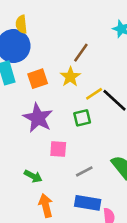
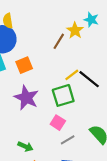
yellow star: (70, 77) -> (75, 30), moved
green square: (82, 118) -> (63, 95), size x1.5
pink square: (58, 149) -> (58, 123), moved, turned 32

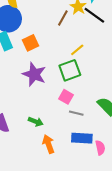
black line: (89, 79) -> (94, 15), moved
gray line: (68, 140) -> (76, 113), turned 48

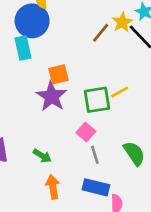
orange square: (30, 43) -> (59, 74), moved
yellow line: (77, 50) -> (120, 92), moved
gray line: (76, 113) -> (95, 155), turned 48

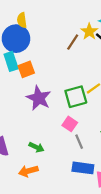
orange square: (59, 74) -> (26, 69), moved
orange arrow: (53, 187) -> (28, 171), moved, turned -90

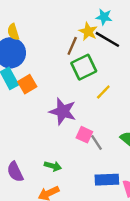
green square: (76, 97) -> (84, 67), moved
purple star: (39, 98) -> (63, 111), moved
gray line: (79, 142) -> (96, 143), moved

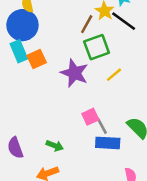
purple star: (63, 111) -> (74, 73), moved
pink square: (84, 135) -> (90, 117), turned 35
blue rectangle: (107, 180) -> (108, 143), moved

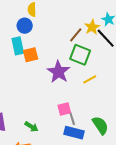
blue circle: (22, 25) -> (25, 26), size x0.6
green square: (97, 47) -> (80, 55), turned 30

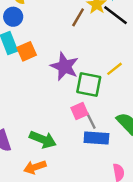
green square: (80, 55) -> (89, 85), moved
yellow line: (90, 79) -> (114, 69), moved
green arrow: (31, 127) -> (43, 139), size x1.5

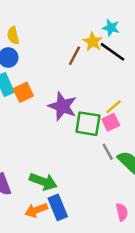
pink square: (79, 111) -> (111, 122), moved
gray line: (91, 121) -> (108, 152), moved
blue rectangle: (96, 138) -> (58, 207), moved, turned 65

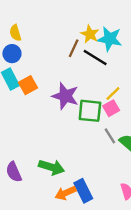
cyan star: (111, 28) -> (110, 39), moved, size x1.5
black line: (113, 52) -> (95, 57), moved
blue rectangle: (58, 207) -> (83, 191), moved
orange arrow: (36, 210) -> (66, 193), moved

